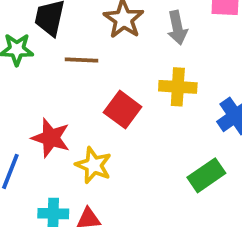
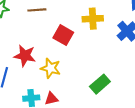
green rectangle: (206, 175) -> (100, 84), moved

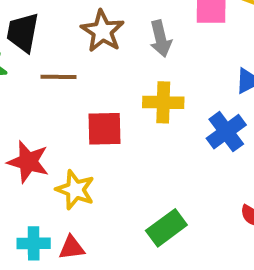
red square: (63, 35) -> (105, 129), turned -36

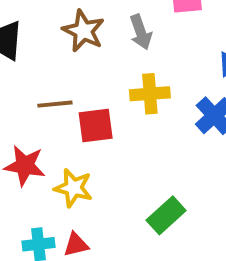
brown line: (59, 77) -> (55, 104), moved

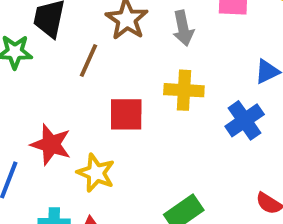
brown line: (55, 104) -> (89, 61), moved, turned -68

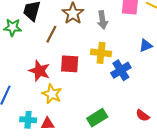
blue cross: (245, 120) -> (121, 70), moved
red star: (51, 144) -> (39, 71), moved

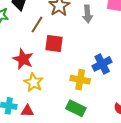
yellow cross: (101, 53) -> (80, 80), moved
red square: (70, 64) -> (54, 43), moved
green rectangle: (97, 118) -> (76, 108), turned 54

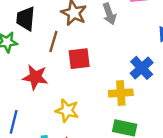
red star: (23, 59) -> (35, 77), moved

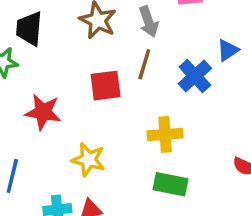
brown line: (53, 42) -> (144, 64), moved
blue cross: (142, 68) -> (195, 76), moved

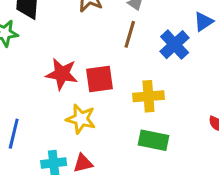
red square: (106, 86) -> (100, 79), moved
red star: (43, 112) -> (62, 74), moved

